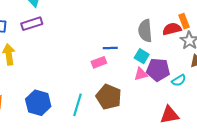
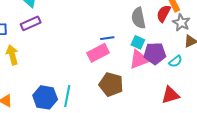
red semicircle: (172, 29) -> (164, 13), turned -42
pink rectangle: (99, 62) -> (98, 53), size x1.5
pink triangle: (141, 74) -> (139, 59), size x1.5
cyan line: (77, 105) -> (67, 96), moved

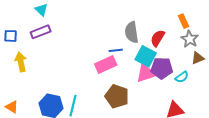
red semicircle: (164, 13) -> (158, 38), moved
gray semicircle: (139, 18) -> (132, 32), moved
cyan square: (138, 42) -> (146, 56), size x1.5

